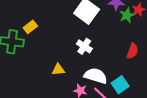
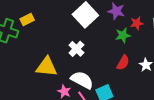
green star: (127, 15) -> (123, 35), moved
yellow triangle: (58, 70) -> (47, 67), size x1.6

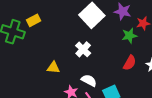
yellow triangle: (47, 67) -> (53, 68), size x0.6
white semicircle: (82, 80) -> (89, 80), size x0.7

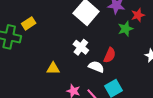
red semicircle: (130, 63) -> (110, 55), moved
white semicircle: (89, 80) -> (96, 67), moved

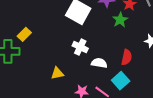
red semicircle: (110, 55) -> (127, 57), moved

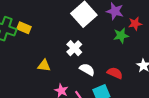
yellow rectangle: (24, 34) -> (24, 28), moved, turned 48
red semicircle: (127, 57) -> (115, 73), turned -98

